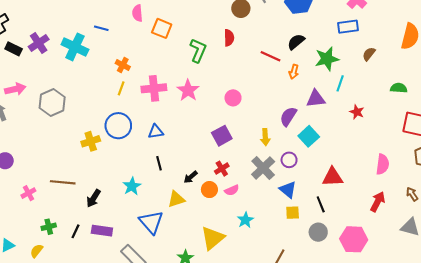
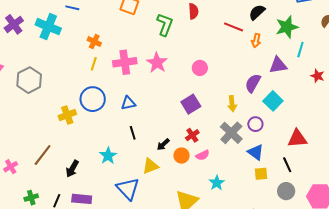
brown line: (63, 182) -> (43, 155), turned -55

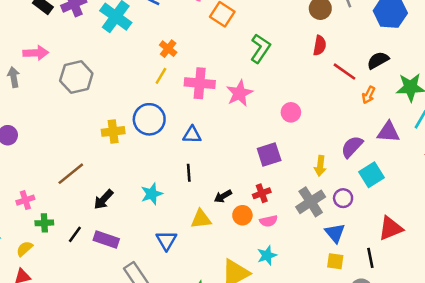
red semicircle: (193, 11) -> (320, 45), moved
red triangle: (297, 139) -> (391, 228), turned -30
pink cross: (11, 167) -> (25, 200), moved
cyan star: (217, 183) -> (267, 255), moved
blue triangle: (128, 189) -> (166, 240), size x0.7

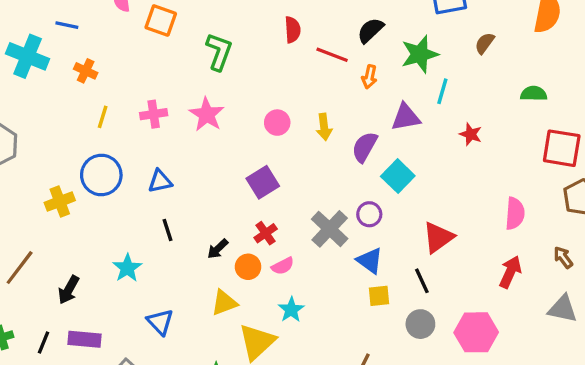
orange cross: (168, 49) -> (86, 71), moved
pink cross: (200, 83) -> (154, 114), size x0.7
yellow arrow: (320, 166) -> (324, 127), moved
yellow triangle: (201, 219) -> (224, 303), moved

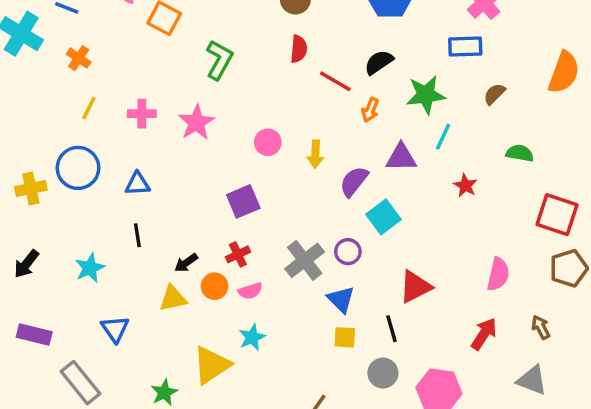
green semicircle: (534, 94) -> (520, 153), moved
black arrow: (69, 290) -> (26, 264), moved
yellow triangle: (224, 303) -> (173, 298), moved

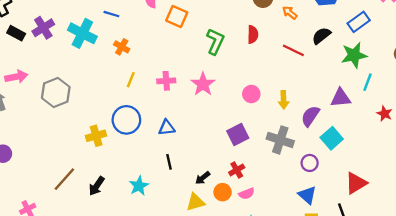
blue rectangle: (465, 46) -> (359, 22), moved, turned -30
red semicircle: (299, 49) -> (253, 35), moved
orange arrow: (370, 110) -> (290, 13), moved, turned 112
gray cross: (305, 260) -> (280, 140), moved, turned -30

